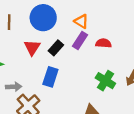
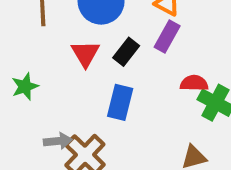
red semicircle: (104, 43) -> (194, 83), moved
gray arrow: (14, 87) -> (58, 141), moved

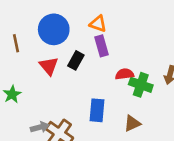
purple rectangle: (167, 36) -> (101, 46), turned -36
blue rectangle: (120, 102) -> (97, 110), moved

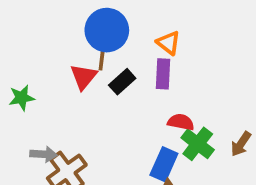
brown line: (16, 43) -> (102, 57), moved
blue rectangle: (97, 110) -> (164, 164), moved

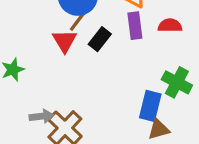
brown line: (102, 57) -> (78, 21), turned 40
red semicircle: (181, 122) -> (170, 25), moved

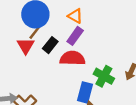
red semicircle: (170, 25) -> (72, 58), moved, size x1.5
purple rectangle: (135, 26) -> (75, 36), turned 42

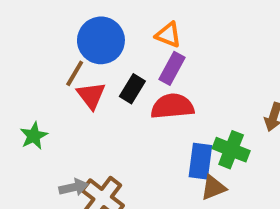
brown line: (35, 32) -> (75, 73), moved
green cross: (104, 76) -> (231, 150), moved

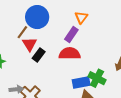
orange triangle: (168, 35) -> (81, 17), moved, turned 40
black rectangle: (132, 89) -> (39, 55), moved
blue rectangle: (200, 161) -> (81, 82), turned 66

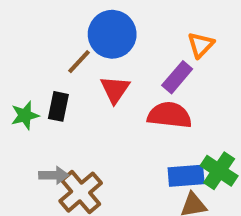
red triangle: (30, 44) -> (115, 89), moved
black rectangle: (39, 55) -> (58, 106), moved, turned -32

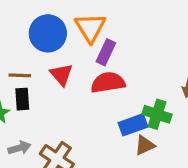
orange triangle: (201, 45) -> (90, 28), moved, size x1.5
brown line: (79, 62) -> (20, 75), moved, turned 65
gray arrow: (54, 175) -> (20, 148), moved

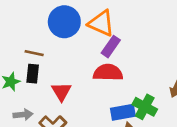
orange triangle: (90, 28) -> (101, 23), turned -44
red triangle: (61, 74) -> (61, 92), moved

